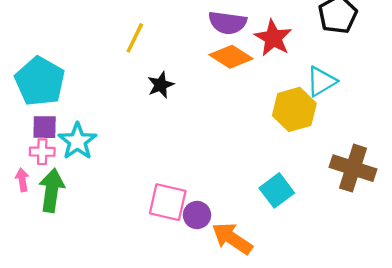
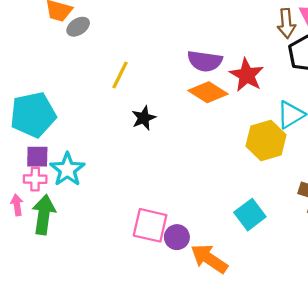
cyan pentagon: (40, 81) -> (33, 115), turned 30

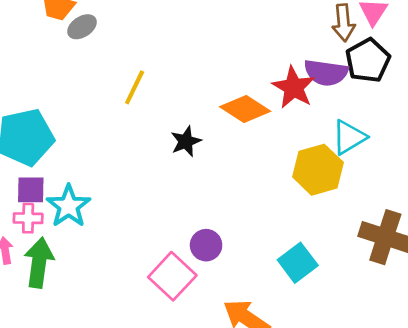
purple semicircle: (205, 61) -> (326, 73), moved
black star: (144, 118) -> (186, 141), moved
pink square: (150, 225) -> (172, 276), turned 30
purple circle: (177, 237) -> (206, 245), moved

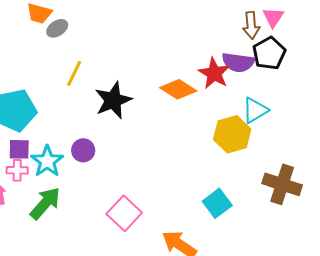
yellow line: (135, 87) -> (74, 73), moved
black star: (186, 141) -> (113, 100), moved, size x1.6
purple circle: (206, 245) -> (83, 150), moved
green arrow: (39, 263) -> (45, 203), moved, turned 33

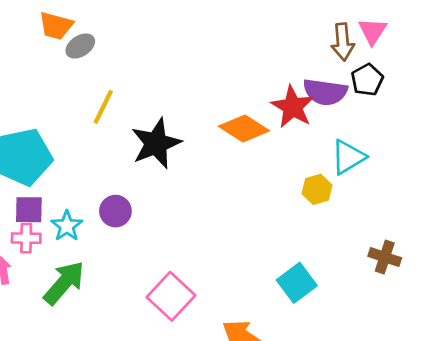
black pentagon: (269, 53) -> (367, 80), size x0.7
yellow hexagon: (232, 134) -> (317, 189), size x0.6
cyan star: (47, 161) -> (67, 226), size x0.7
brown cross: (282, 184) -> (385, 257), size x0.6

